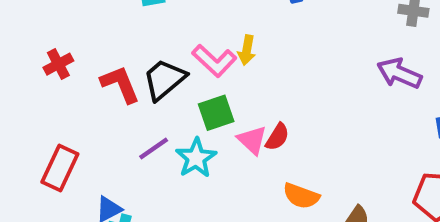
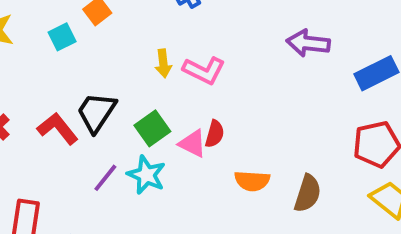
pink L-shape: (214, 61) -> (204, 70), moved

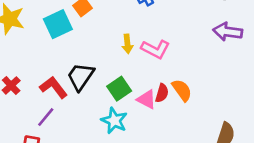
cyan square: (62, 37) -> (58, 24), size x1.5
purple line: (105, 178) -> (46, 117), moved
orange semicircle: (252, 181) -> (182, 90), moved, turned -130

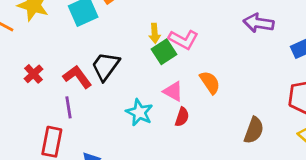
green square: (119, 89) -> (164, 52), moved
red semicircle: (162, 93) -> (182, 117), moved
purple line: (46, 117) -> (69, 107), turned -50

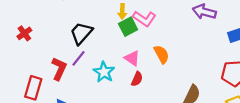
red L-shape: (77, 77) -> (59, 69), moved, turned 55
purple line: (69, 107) -> (79, 58), moved, turned 42

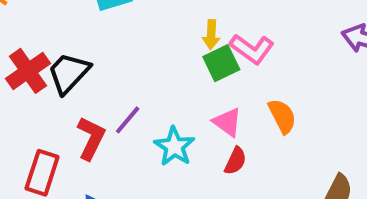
red cross: (24, 33) -> (28, 71), size x1.5
black trapezoid: (81, 33) -> (69, 73), moved

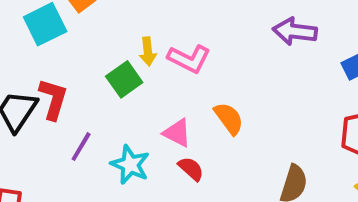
green square: (221, 63) -> (124, 79), moved
red L-shape: (91, 138) -> (53, 99), moved
red semicircle: (235, 161) -> (191, 169), turned -64

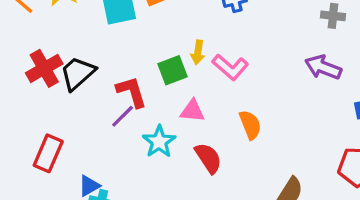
red L-shape: (53, 99) -> (132, 92), moved, turned -48
pink triangle: (177, 133) -> (192, 111), moved, turned -36
red semicircle: (191, 169) -> (208, 158), size x1.4

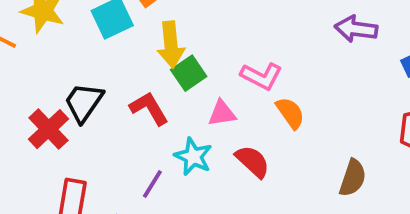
yellow arrow: (198, 52) -> (171, 45), moved, size x1.6
pink L-shape: (230, 67) -> (261, 76), moved
red cross: (44, 68) -> (49, 129), moved
purple line: (123, 116) -> (152, 184), moved

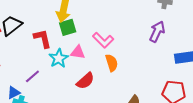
purple arrow: (356, 29) -> (157, 32), turned 90
cyan star: (193, 157) -> (59, 58), moved
red semicircle: (253, 161) -> (85, 81), turned 78

